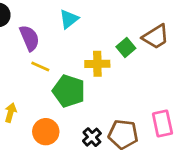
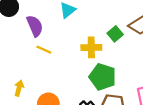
green pentagon: (69, 91) -> (103, 77), moved

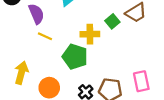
green pentagon: (103, 77) -> (75, 57), moved
yellow arrow: (19, 88) -> (21, 73), size x1.5

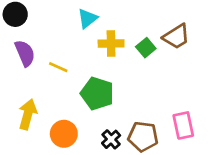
purple semicircle: (36, 14) -> (25, 53), moved
yellow cross: (90, 34) -> (111, 43), moved

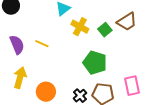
yellow cross: (111, 43) -> (80, 27), turned 30
purple semicircle: (25, 53) -> (17, 45), moved
green pentagon: (97, 93) -> (95, 63), moved

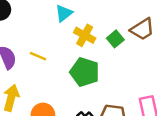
green pentagon: (95, 63) -> (85, 72), moved

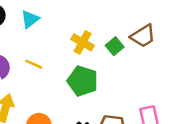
cyan triangle: (64, 13) -> (30, 19), moved

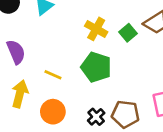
yellow line: (34, 64) -> (53, 75), moved

